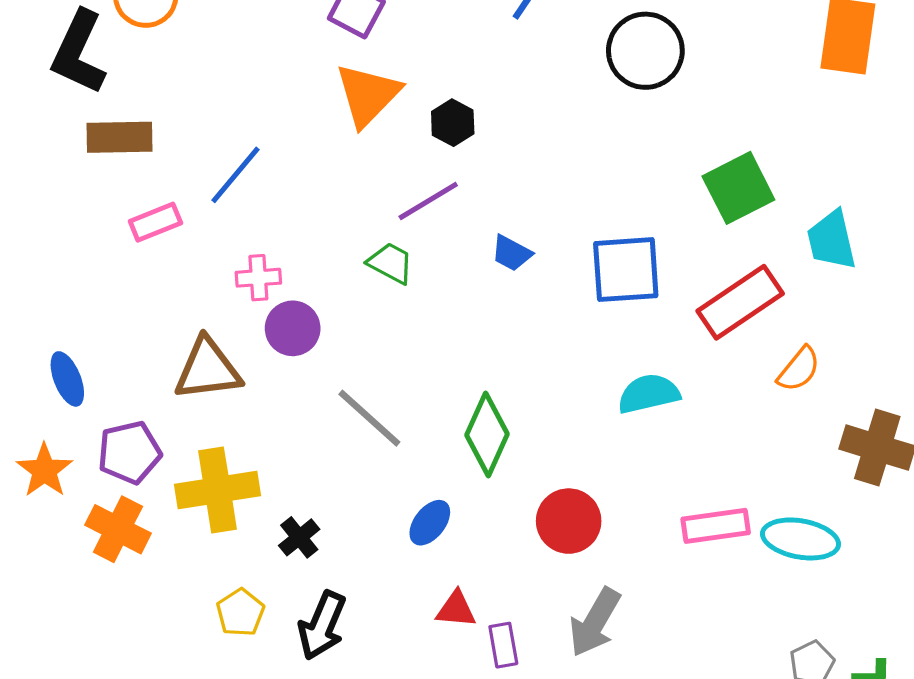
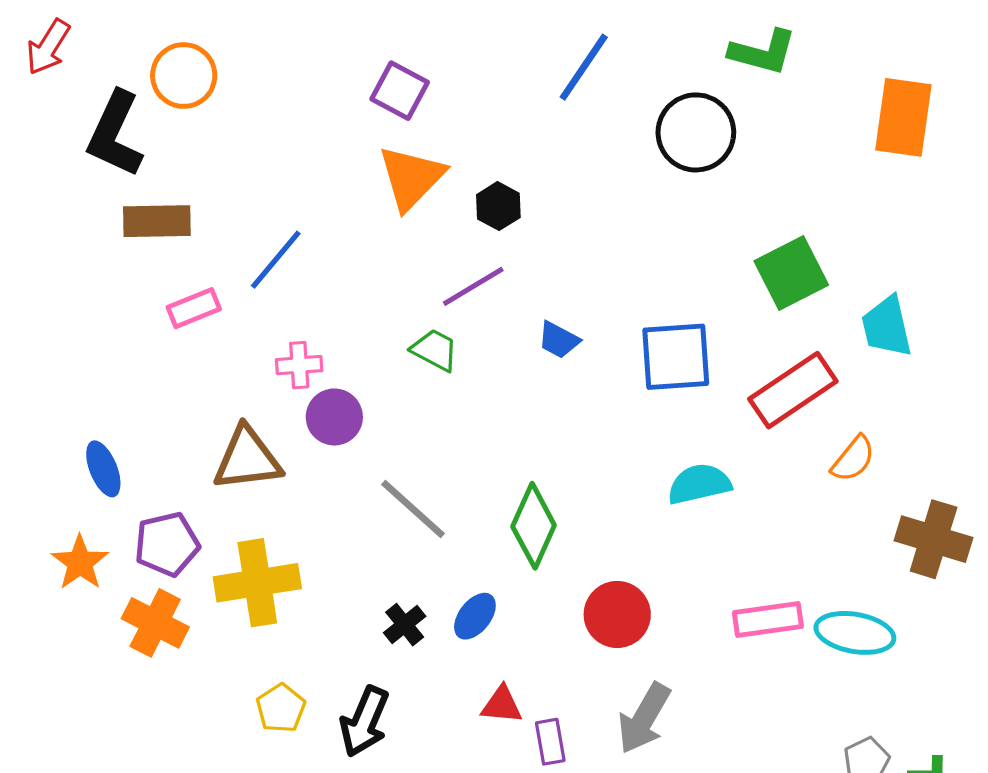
black cross: (299, 537) -> (405, 625), moved

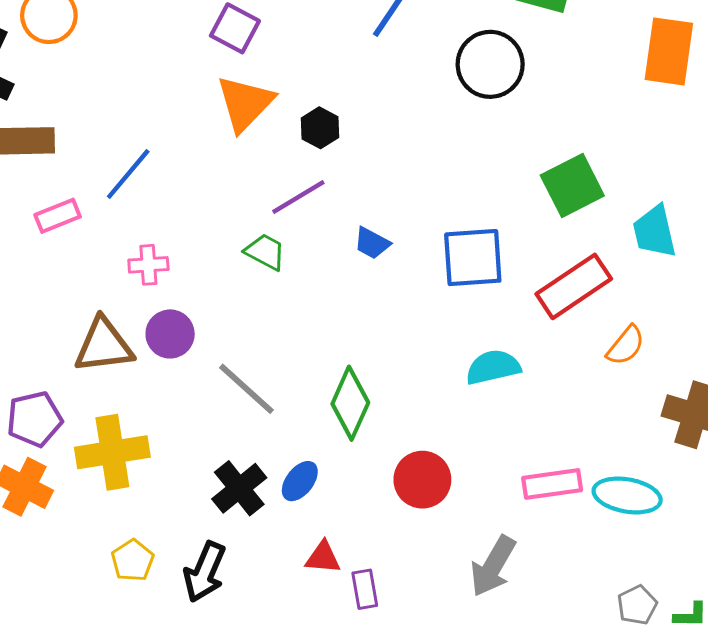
purple circle: (334, 417) -> (170, 334), moved
black cross: (405, 625) -> (239, 488), size x1.5
gray arrow: (644, 718) -> (493, 566), moved

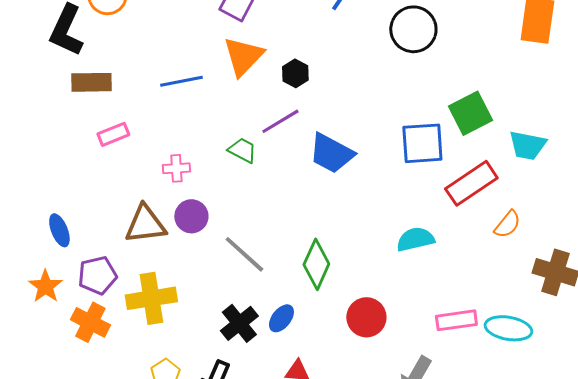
blue line: (128, 174) -> (181, 81), moved, turned 39
cyan trapezoid: (655, 232) -> (527, 145), turned -66
blue trapezoid: (372, 243) -> (331, 153), size x1.8
green trapezoid: (265, 252) -> (242, 150), moved
blue square: (473, 258) -> (422, 143), moved

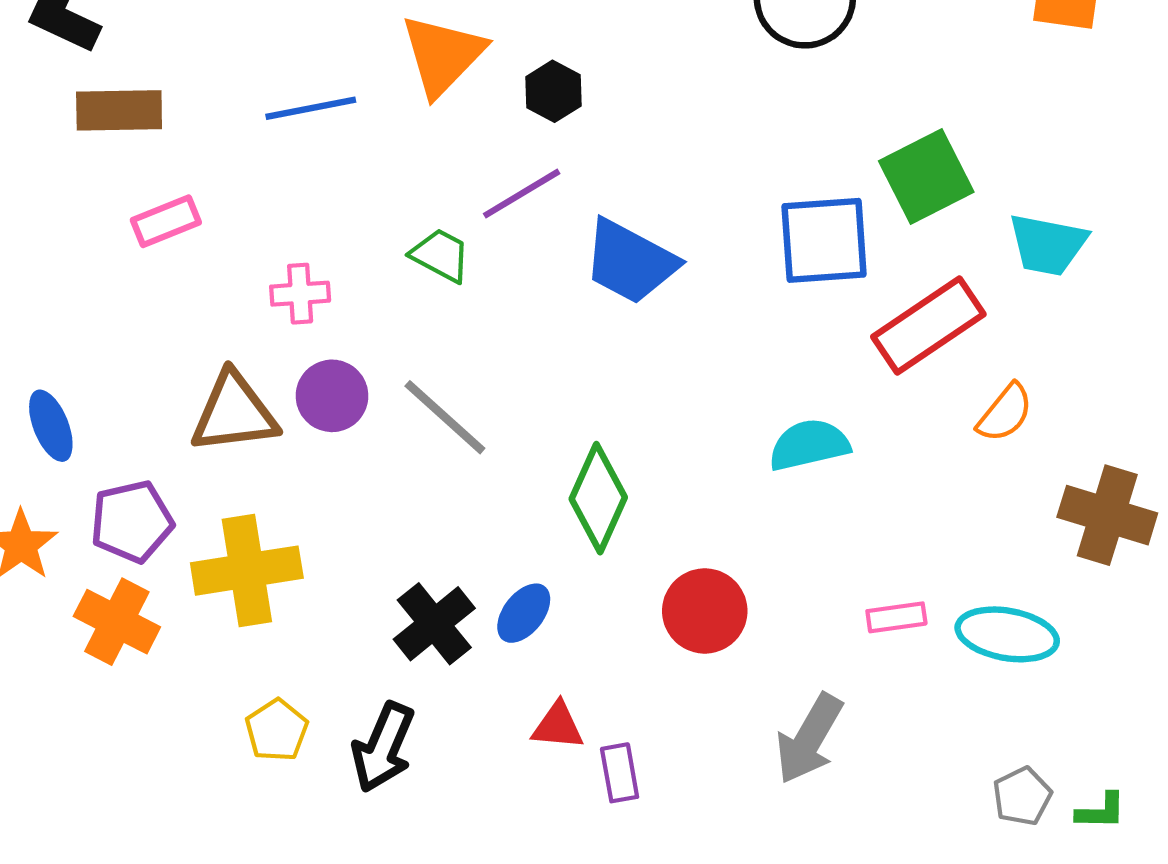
gray line: (244, 254) -> (445, 417), moved
pink rectangle: (456, 320) -> (896, 617), size x0.7

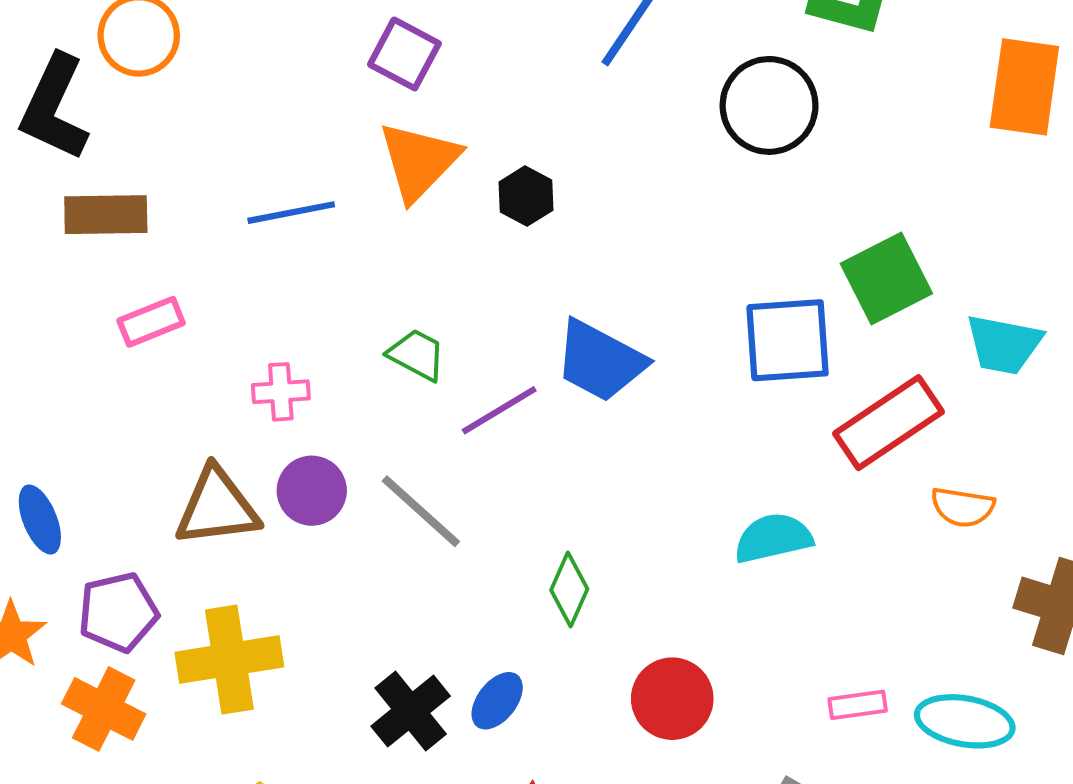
purple line: (522, 194) -> (499, 410), moved
orange semicircle: (1005, 413) -> (963, 507), turned 60
green diamond: (598, 498) -> (569, 590), size x0.7

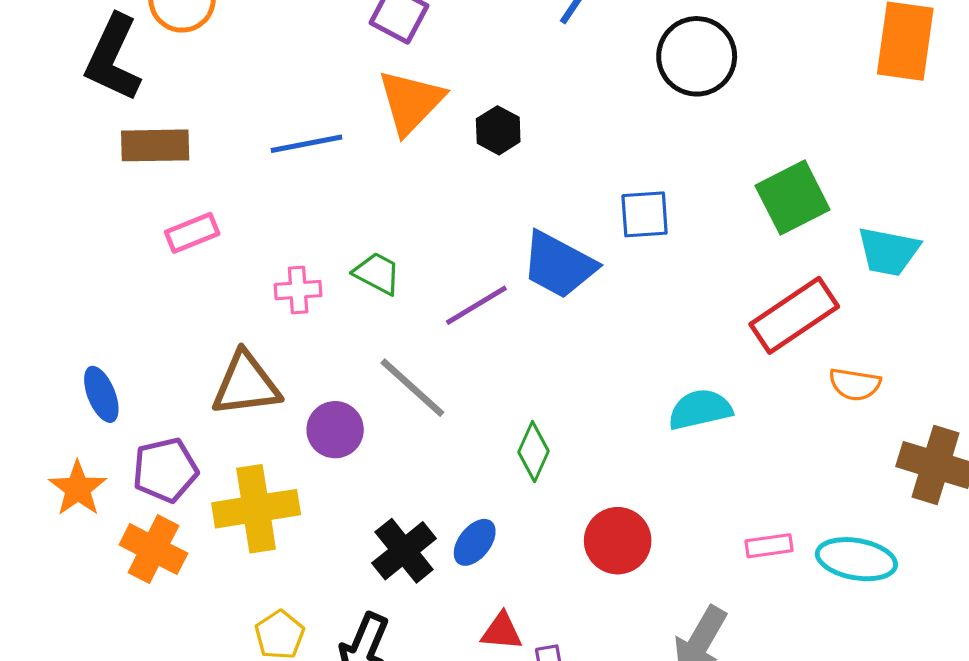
blue square: (788, 340) -> (645, 214), moved, size x0.7
green trapezoid: (417, 355) -> (377, 273), moved
purple circle: (312, 491) -> (335, 430), moved

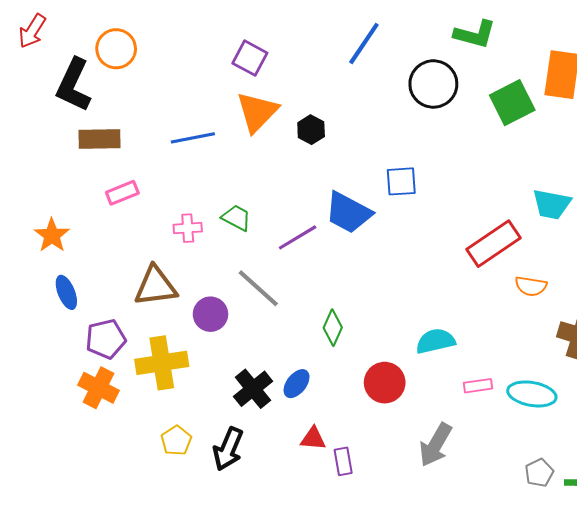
green square: (793, 198) -> (512, 103), moved
cyan semicircle: (700, 409) -> (435, 341), moved
orange star: (78, 489) -> (52, 235), moved

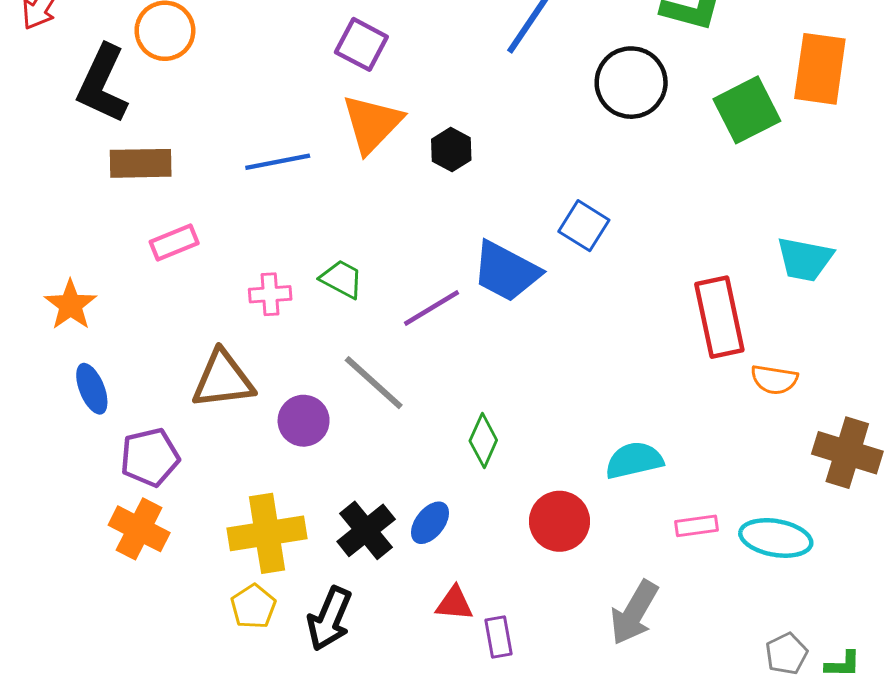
blue square: (401, 181) -> (584, 226), turned 36
red rectangle: (494, 244) -> (719, 317), turned -68
yellow cross: (162, 363) -> (267, 533), moved

